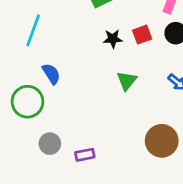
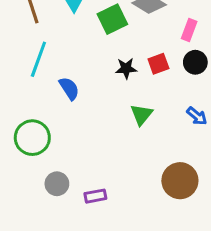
blue semicircle: (51, 74) -> (69, 88), moved

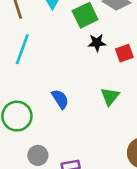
black star: (126, 68) -> (97, 43), moved
blue semicircle: (69, 88) -> (60, 99), moved

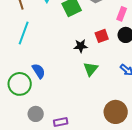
black star: (97, 43) -> (81, 46), moved
blue semicircle: (60, 99) -> (39, 71), moved

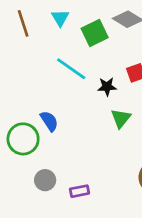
cyan line: (24, 33) -> (71, 69), moved, turned -75

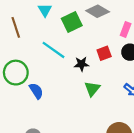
brown line: (23, 23) -> (16, 27), moved
green circle: (23, 139) -> (16, 73), moved

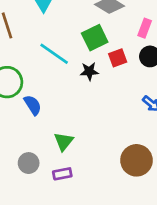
green square: (72, 22) -> (95, 38), moved
green triangle: (92, 89) -> (64, 141), moved

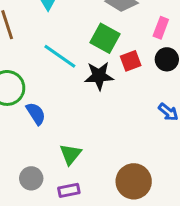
green square: (95, 38) -> (105, 38), turned -35
black star: (89, 71) -> (99, 76), size x1.4
brown circle: (136, 160) -> (134, 181), moved

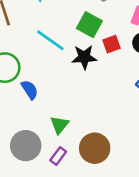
gray circle: (31, 178) -> (26, 146), size x1.5
brown circle: (134, 181) -> (95, 148), moved
purple rectangle: (69, 190) -> (58, 156), turned -42

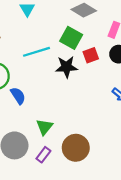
cyan line: (50, 40) -> (36, 52), turned -52

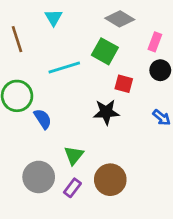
red square: (91, 55) -> (124, 84), moved, turned 35
black star: (66, 67) -> (106, 112), moved

